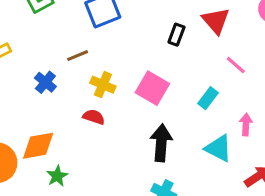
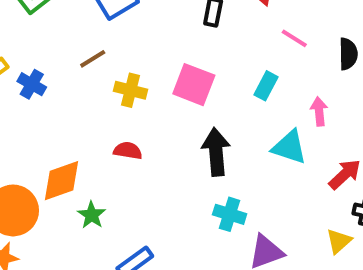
blue cross: (45, 82) -> (32, 84), moved
red semicircle: (94, 117) -> (128, 151), moved

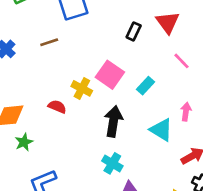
cyan rectangle: (266, 86) -> (145, 86), moved
yellow cross: (130, 90) -> (82, 88), moved

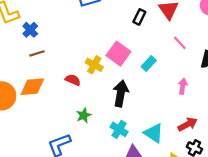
brown line: (49, 42) -> (37, 53), moved
cyan triangle: (161, 130) -> (154, 133), moved
green star: (24, 142) -> (84, 115), moved

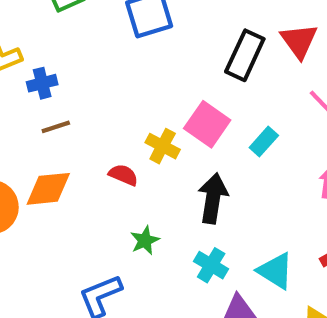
black rectangle: (139, 17) -> (245, 55), size x1.6
blue cross: (30, 30) -> (42, 83), turned 32

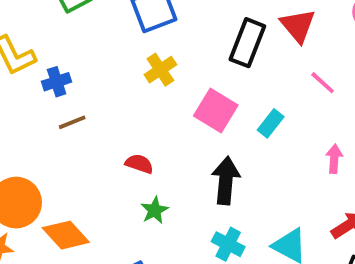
yellow cross: (163, 146) -> (160, 70), moved, turned 32
orange diamond: (48, 189) -> (66, 235), moved, turned 57
green star: (145, 240) -> (155, 210), moved

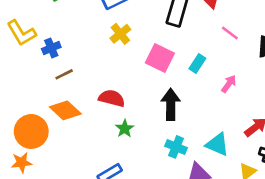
pink arrow: (334, 159) -> (229, 84), moved, turned 36
red semicircle: (139, 164) -> (112, 98), size x1.4
orange diamond: (66, 235) -> (65, 110), moved

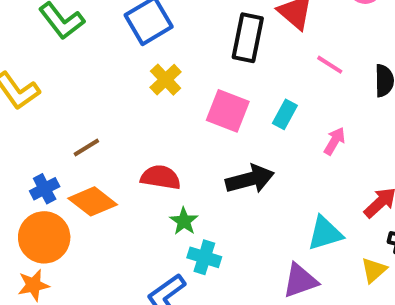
blue cross: (51, 48) -> (45, 189), moved
black arrow: (171, 104) -> (250, 179), turned 80
cyan triangle: (217, 144) -> (325, 233), turned -35
cyan cross: (176, 147) -> (204, 257), moved

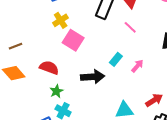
pink line: (330, 65) -> (130, 27), moved
pink square: (228, 111) -> (73, 40), moved
cyan rectangle: (285, 114) -> (116, 59), moved

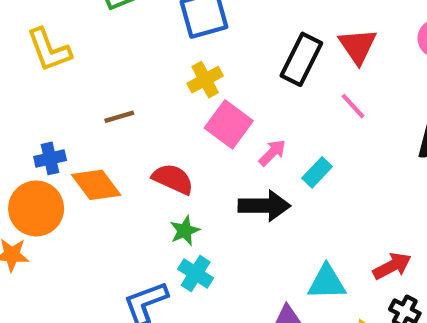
brown line: (16, 46) -> (119, 117), moved
pink arrow: (137, 66) -> (272, 153), moved

